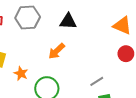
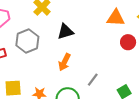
gray line: (97, 81) -> (93, 80), moved

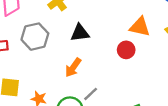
red circle: (128, 42) -> (126, 50), moved
gray line: (93, 80) -> (91, 94), moved

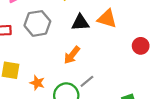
orange triangle: (140, 27) -> (107, 19), moved
red circle: (126, 50) -> (141, 46), moved

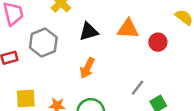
orange triangle: (107, 19) -> (128, 29), moved
gray line: (87, 81) -> (138, 88), moved

